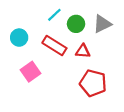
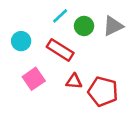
red triangle: (83, 51) -> (74, 81), moved

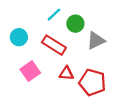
gray triangle: (113, 26) -> (96, 41), moved

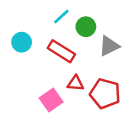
pink square: (30, 71) -> (51, 100), moved

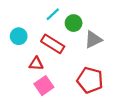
red triangle: (76, 83) -> (36, 64), moved

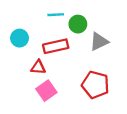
cyan line: (53, 14) -> (56, 15), turned 40
red rectangle: (53, 44) -> (56, 46), turned -45

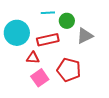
cyan circle: (20, 38) -> (17, 33), size x1.6
red pentagon: (95, 85) -> (69, 70), moved

